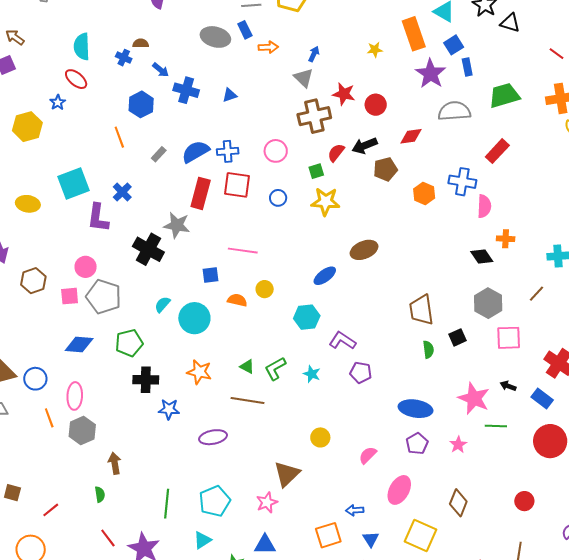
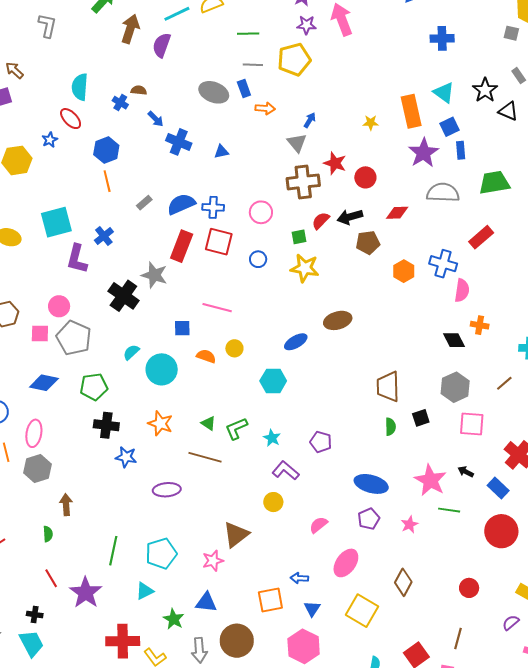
blue hexagon: (141, 104) -> (106, 150), moved
purple L-shape: (342, 341) -> (286, 470), moved

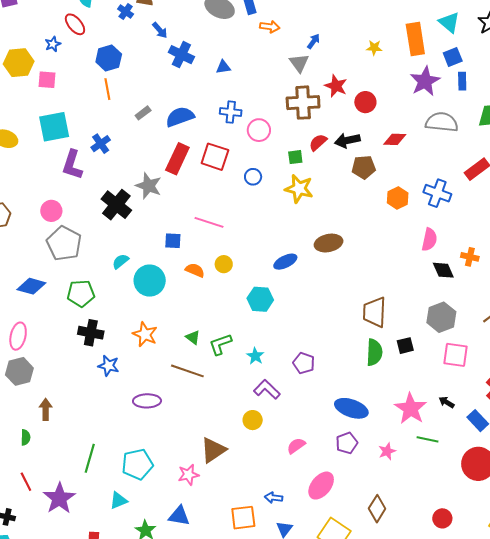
blue cross: (213, 207) -> (231, 112), moved
pink semicircle: (462, 290) -> (429, 240), moved
pink square: (40, 334) -> (47, 80), moved
green semicircle: (390, 427) -> (374, 352), size x1.5

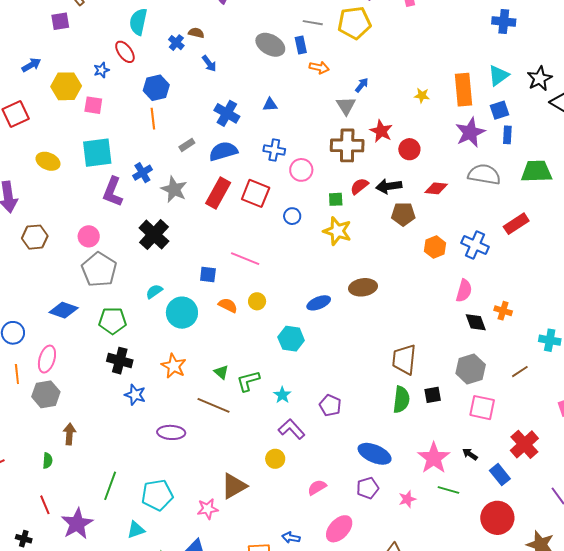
cyan triangle: (449, 22) -> (498, 75), turned 40
blue cross: (181, 55) -> (227, 113), moved
gray star: (148, 186) -> (174, 189), moved

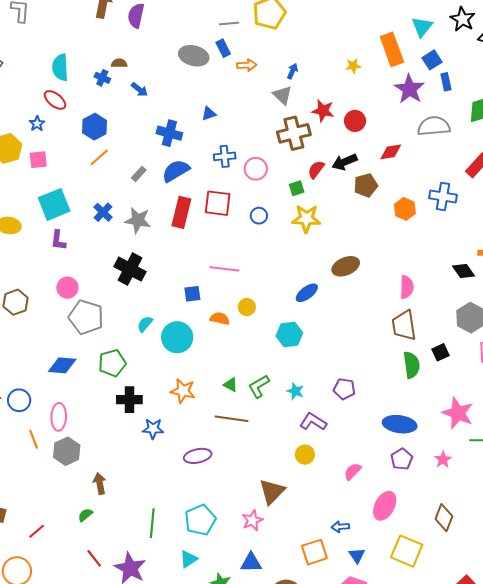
orange line: (153, 119) -> (99, 157), turned 70
purple L-shape: (113, 192) -> (58, 240), moved, size x0.7
pink semicircle: (464, 291) -> (407, 287), moved
green semicircle: (48, 461) -> (85, 515), turned -119

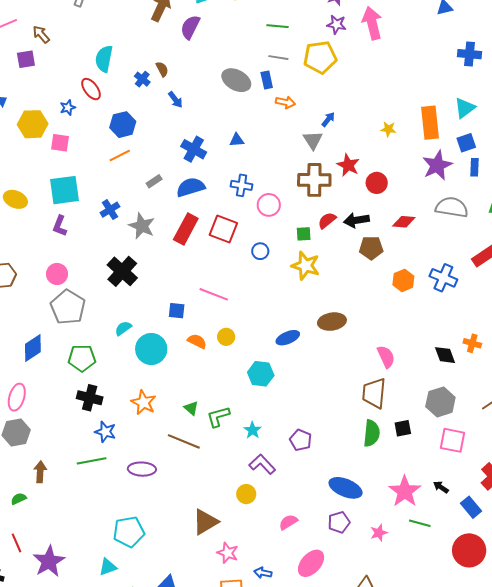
brown semicircle: (119, 63) -> (162, 69), turned 49
pink semicircle: (407, 287) -> (386, 357), turned -40
blue diamond: (62, 365) -> (33, 348), turned -52
pink star: (252, 520) -> (228, 553), moved, turned 30
green line: (152, 523) -> (92, 461), moved, turned 60

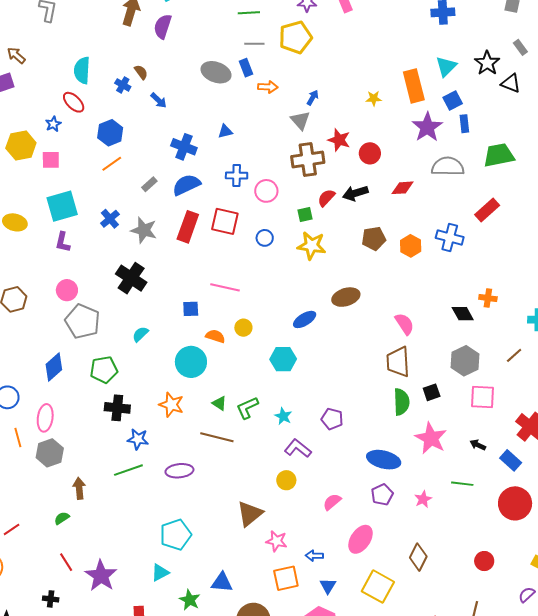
brown pentagon: (371, 248) -> (374, 238), moved
cyan circle: (151, 349) -> (191, 362), moved
pink star: (405, 491) -> (431, 438), moved

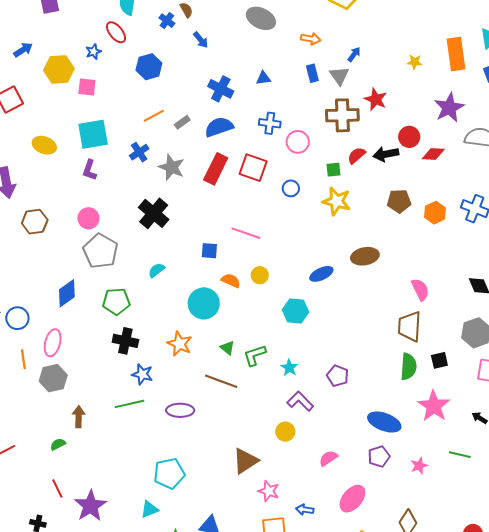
blue rectangle: (246, 68) -> (312, 73), moved
purple star: (427, 127) -> (449, 108), moved
red circle: (370, 153) -> (409, 137), moved
orange line: (112, 164) -> (154, 116), moved

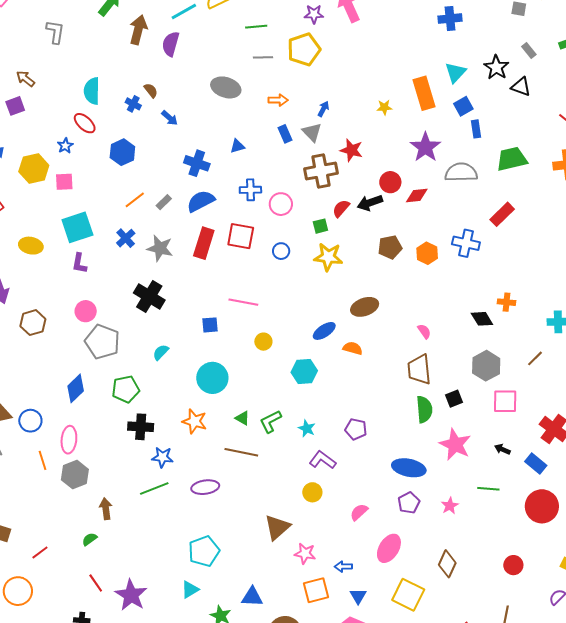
orange semicircle: (231, 281) -> (353, 348), moved
pink semicircle: (420, 289) -> (424, 331), size x0.7

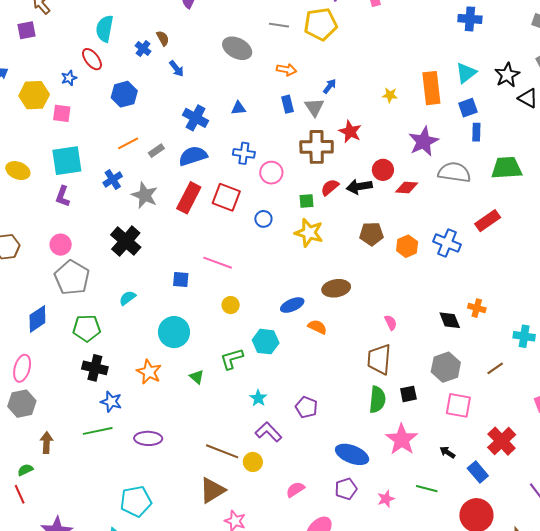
green L-shape: (271, 421) -> (232, 359), moved
brown line: (241, 452) -> (222, 451), moved
red line: (96, 583) -> (20, 494), moved

